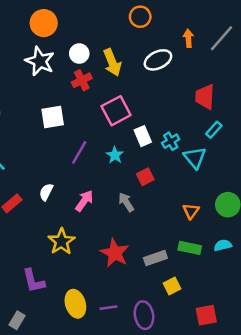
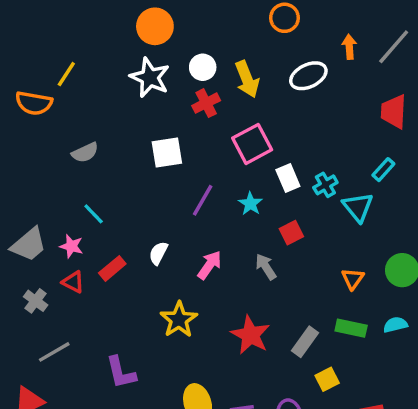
red trapezoid: (205, 97) -> (394, 112), moved
gray rectangle: (155, 258) -> (305, 342), turned -35
purple L-shape: (34, 281) -> (121, 372), moved

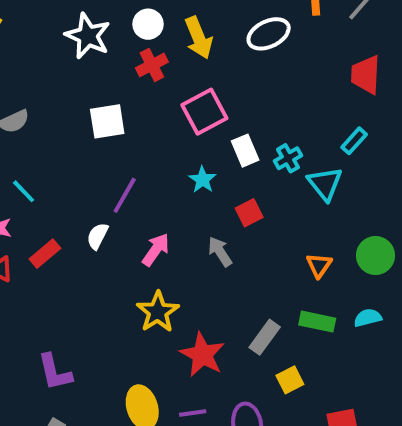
purple line: (203, 200) -> (125, 195), moved
yellow star: (179, 320) -> (158, 312), moved
red star: (250, 335) -> (202, 355), moved

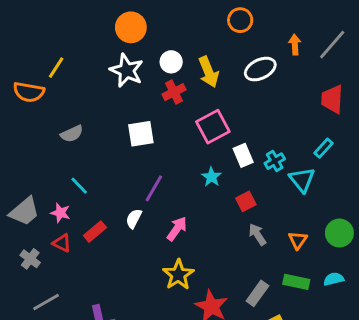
gray arrow: (220, 252) -> (257, 234), moved

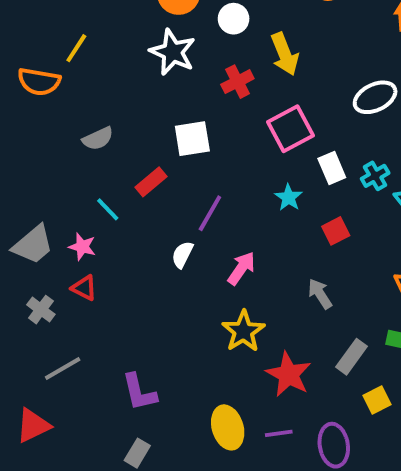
white circle: (171, 62) -> (234, 19), moved
white ellipse: (260, 69) -> (375, 97), moved
red rectangle: (95, 232) -> (151, 182), moved
gray arrow: (257, 234) -> (320, 294), moved

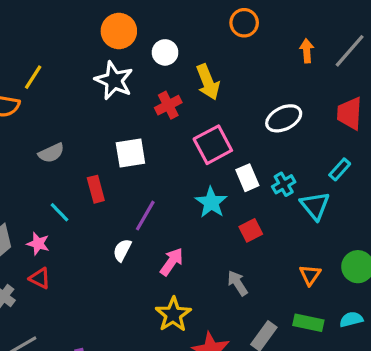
red rectangle: (151, 182) -> (96, 189), turned -65
cyan star: (289, 198) -> (211, 202), size x1.4

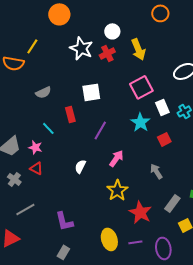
orange circle: (119, 31) -> (59, 14), moved
red cross: (168, 105) -> (107, 53), moved
white semicircle: (122, 250) -> (80, 166), moved

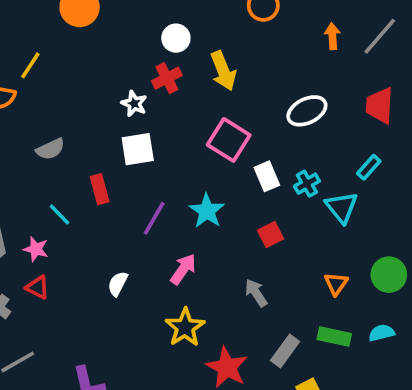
white star: (81, 48) -> (134, 104), moved, size x0.6
pink square: (141, 87) -> (229, 140), turned -30
cyan star: (140, 122) -> (207, 211), moved

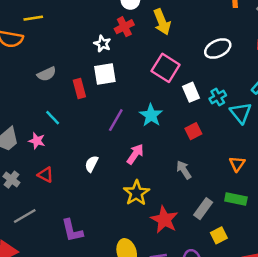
yellow line: (30, 65) -> (33, 18), turned 48
red rectangle: (100, 189) -> (79, 89), moved
red triangle: (38, 287) -> (45, 175), moved

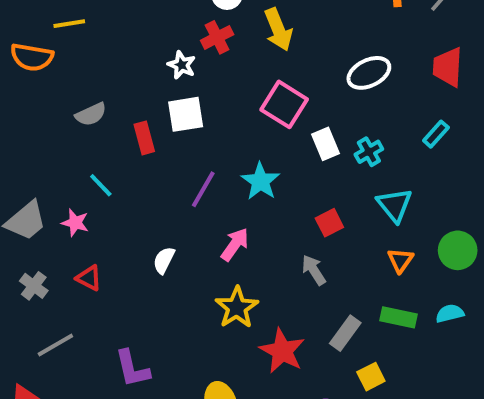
cyan triangle: (241, 113) -> (395, 205), moved
red square: (193, 131) -> (329, 223), moved

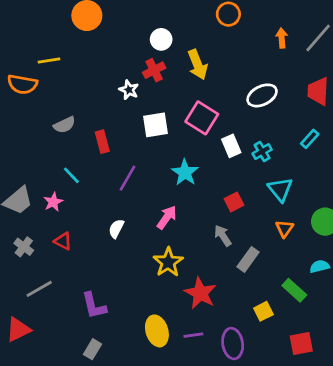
white square: (186, 114) -> (156, 125), moved
purple line: (203, 189) -> (127, 178), moved
pink star: (75, 223) -> (53, 202), turned 30
green rectangle: (398, 317) -> (294, 290), moved, turned 30
gray rectangle: (345, 333) -> (248, 259), moved

